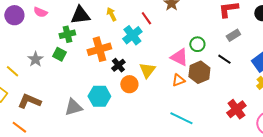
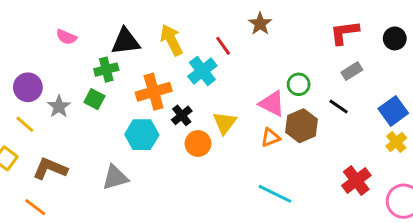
yellow arrow: (111, 14) -> (171, 40), size x1.5
purple circle: (14, 15) -> (28, 87), moved
cyan hexagon: (99, 96) -> (142, 135), moved

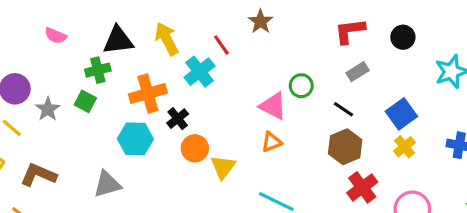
yellow triangle: (225, 123) -> (223, 167), moved
brown hexagon: (302, 126) -> (345, 147), moved

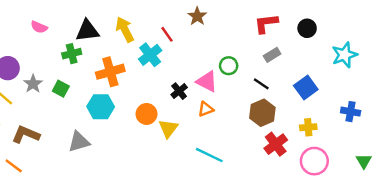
green square: (85, 101) -> (61, 89), moved
black cross: (178, 119) -> (179, 91), moved
yellow cross: (405, 147) -> (308, 127), moved, turned 35

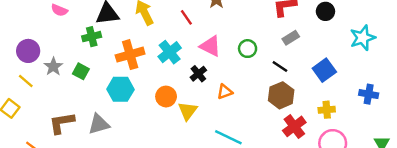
cyan cross: (150, 55) -> (170, 52), moved
pink triangle: (207, 81) -> (210, 46), moved
brown L-shape: (26, 135) -> (62, 123), moved, turned -32

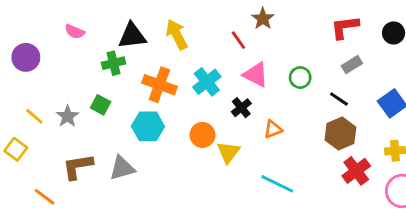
red line: (186, 17) -> (238, 40), moved
purple circle: (28, 51) -> (26, 57), moved
orange cross: (130, 55) -> (159, 85), turned 36
gray star: (53, 67) -> (67, 116), moved

